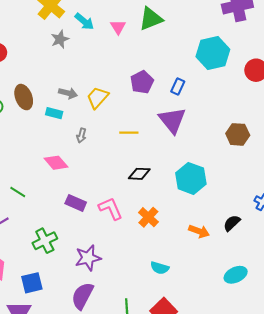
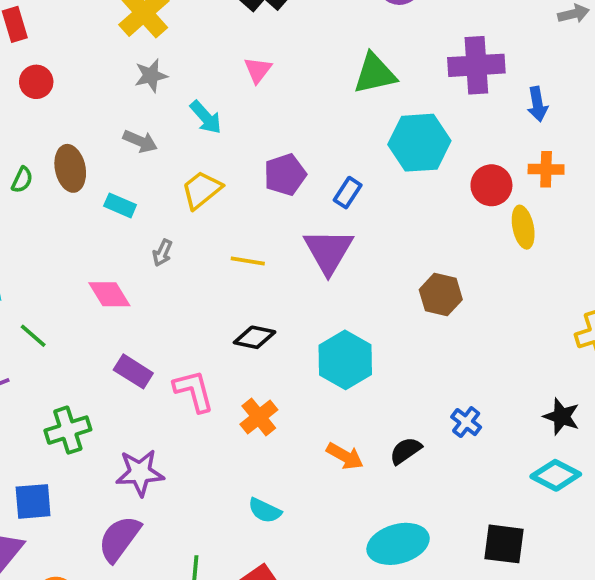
green triangle: (151, 19) -> (375, 74), moved
cyan arrow: (84, 21) -> (206, 117), moved
gray arrow: (68, 93) -> (140, 141), moved
cyan ellipse: (236, 275) -> (398, 544), size x1.4

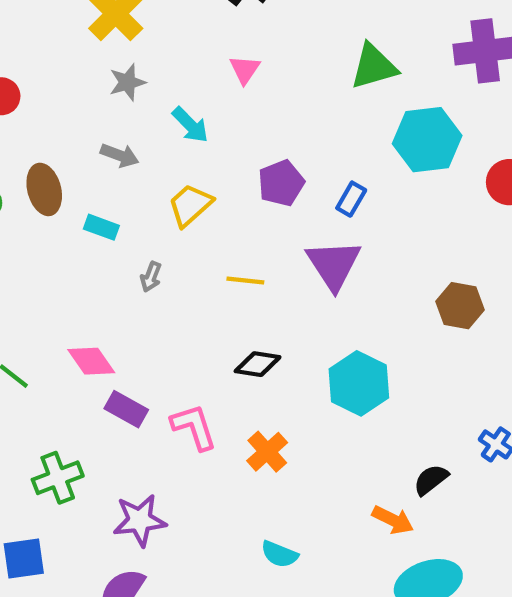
pink diamond: (109, 294) -> (91, 361), moved
orange arrow: (345, 456) -> (393, 520), moved

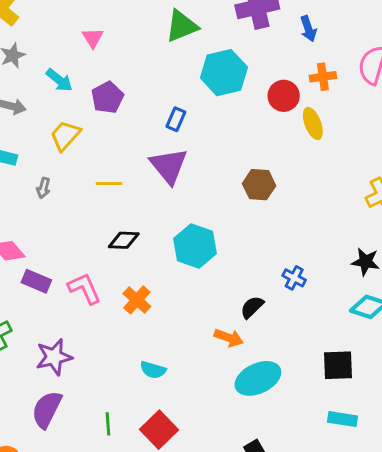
purple pentagon: (281, 183) -> (107, 98), moved

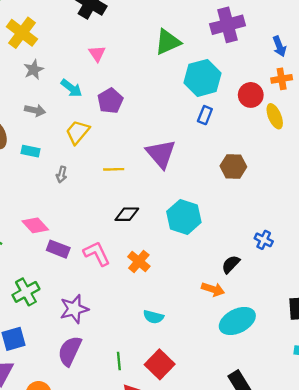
blue arrow: (308, 29) -> (279, 46), moved
blue rectangle: (176, 119) -> (205, 115), moved

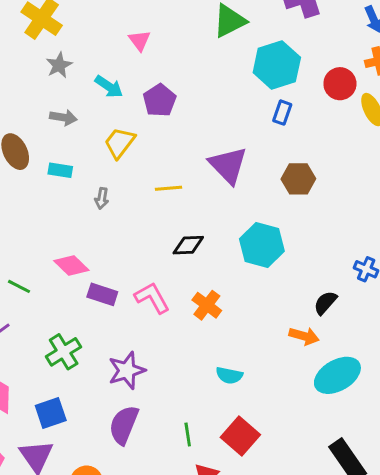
brown hexagon: (233, 166) -> (298, 179), moved

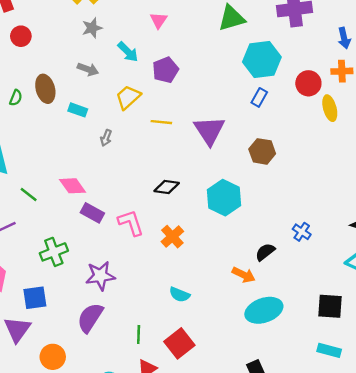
yellow line: (168, 188) -> (161, 122), moved

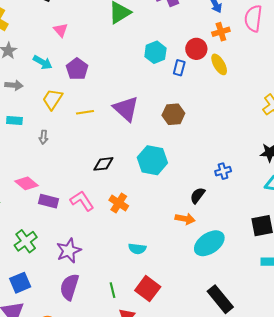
cyan hexagon: (262, 59) -> (155, 52), moved, size x0.7
blue rectangle: (259, 97) -> (179, 68), moved
blue cross: (302, 232) -> (223, 171), turned -35

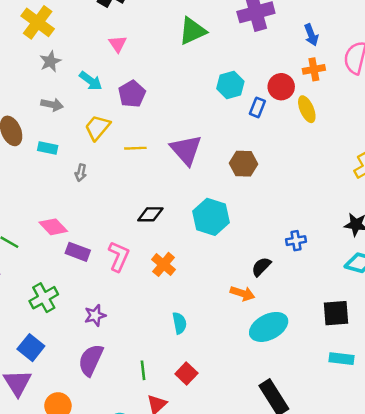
pink L-shape: (82, 201) -> (119, 256), turned 50
cyan semicircle: (137, 249) -> (179, 323), turned -114
purple star: (69, 251) -> (95, 315), size x0.7
blue square: (20, 283) -> (31, 348), turned -35
red square: (148, 289) -> (186, 374), size x0.7

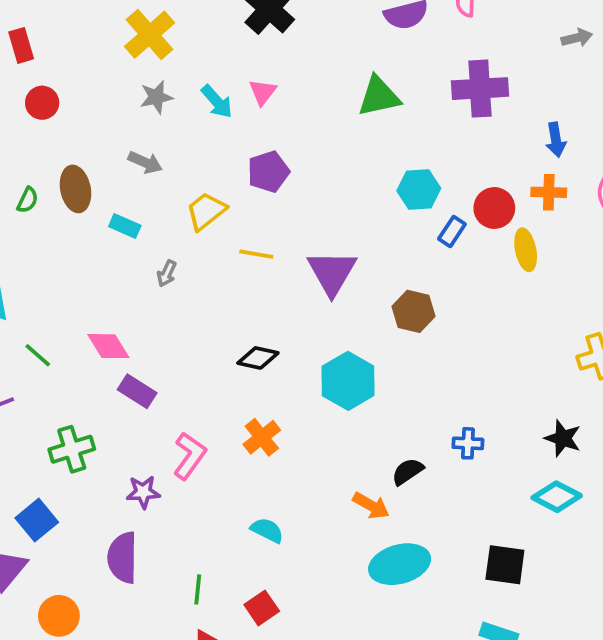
cyan arrow: (91, 81) -> (217, 102), moved
pink L-shape: (119, 256) -> (190, 456), moved
cyan semicircle: (179, 323) -> (267, 530), turned -65
purple semicircle: (91, 360) -> (122, 558), turned -36

